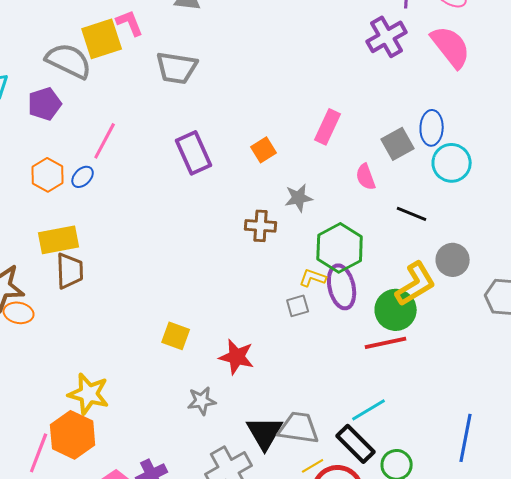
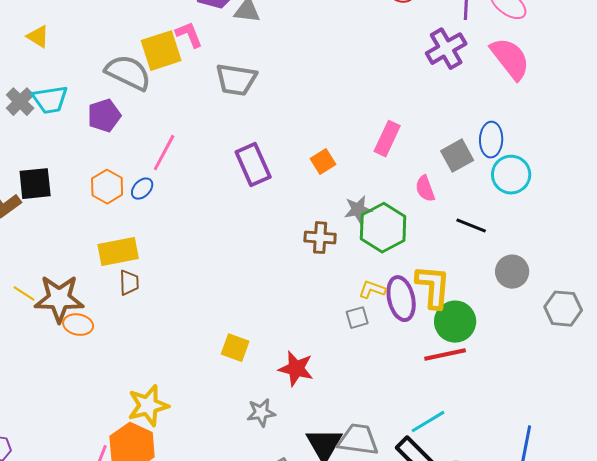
green hexagon: (340, 248) -> (383, 228), moved
brown trapezoid: (70, 271) -> (129, 283), size x0.7
yellow L-shape: (416, 284) -> (433, 287), moved, turned -54
yellow star: (89, 394) -> (148, 406), turned -30

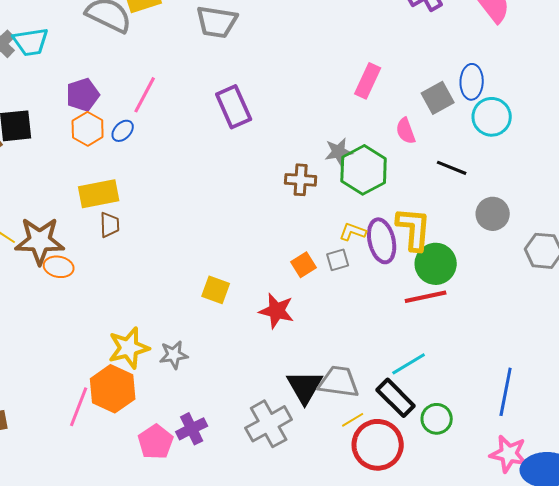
purple pentagon: (104, 116) -> (83, 95), moved
orange square: (323, 162) -> (304, 265), moved
gray star: (261, 413) -> (174, 355), moved

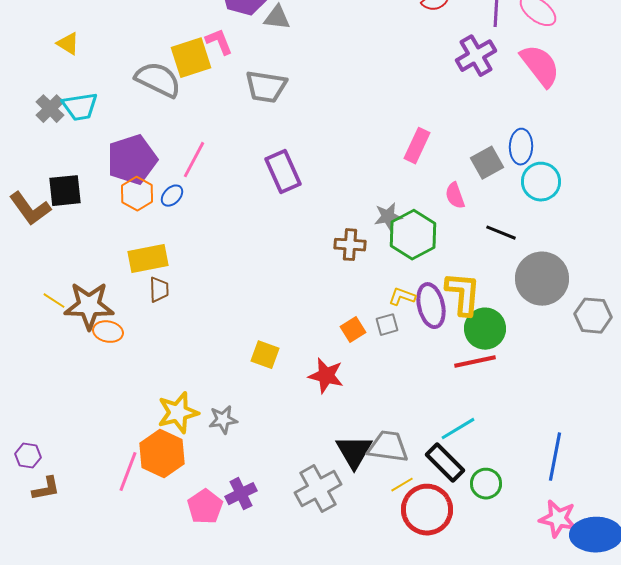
purple pentagon: (83, 95) -> (132, 160), size x1.5
gray circle: (493, 214) -> (542, 279), size x1.6

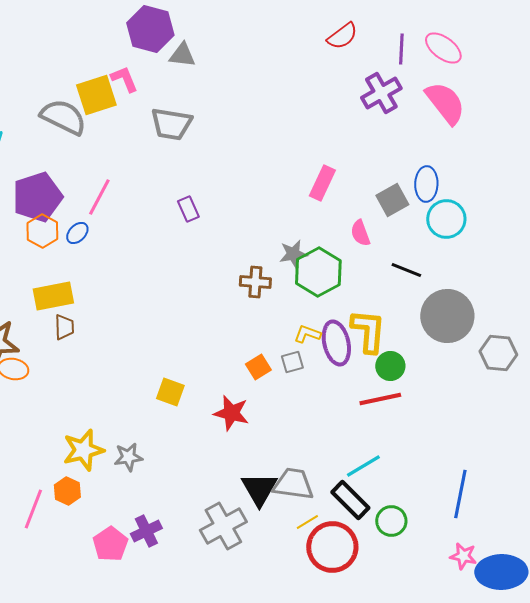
purple rectangle: (283, 172) -> (188, 209), size x0.6
green circle: (485, 329) -> (390, 366), size x0.7
orange hexagon: (162, 454) -> (67, 491), size x0.6
pink star: (558, 519) -> (463, 556), size x0.7

